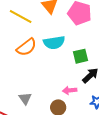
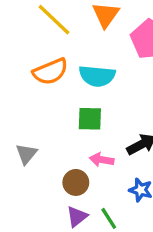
green square: (81, 56) -> (90, 119), moved

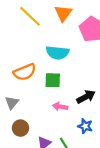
orange semicircle: (50, 72) -> (25, 72), moved
brown circle: (76, 182) -> (20, 128), moved

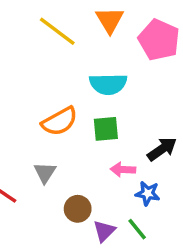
blue star: (85, 126) -> (148, 193), moved
brown circle: (20, 128) -> (78, 209), moved

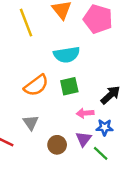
yellow line: (57, 31) -> (26, 23), turned 40
purple triangle: (104, 231) -> (84, 139), moved

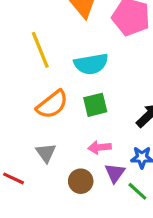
yellow line: (26, 23) -> (40, 50), moved
pink arrow: (85, 113) -> (100, 147), moved

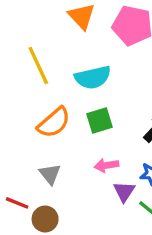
brown circle: (81, 181) -> (45, 219), moved

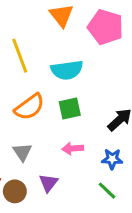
purple triangle: (124, 191) -> (48, 183), moved

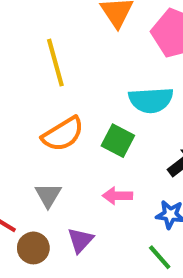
cyan semicircle: (67, 70) -> (151, 100), moved
green square: (70, 109) -> (118, 141), turned 35

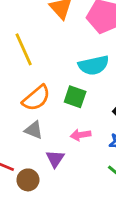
gray triangle: (48, 195) -> (34, 130), moved, turned -30
purple triangle: (80, 240) -> (55, 159), moved

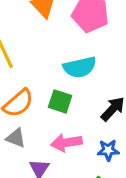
pink arrow: (81, 135) -> (66, 143), size x1.4

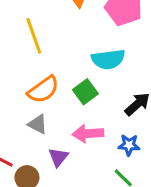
green square: (60, 101) -> (85, 92), turned 30

